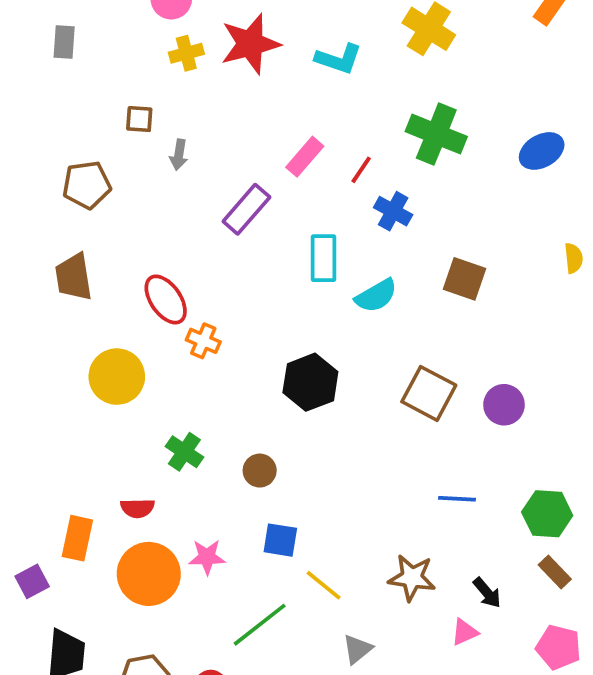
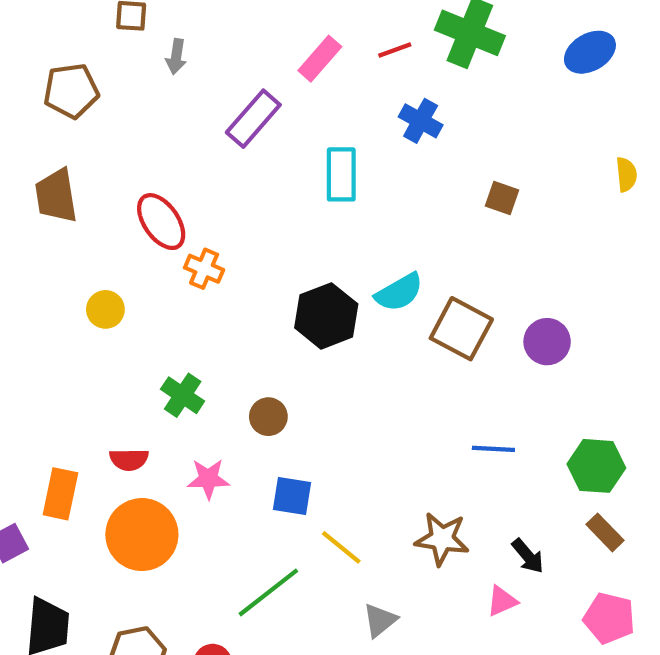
red line: (361, 170) -> (395, 50), moved, turned 36
brown square: (465, 279) -> (502, 198), size x0.7
cyan semicircle: (376, 296) -> (399, 292), moved
yellow circle: (117, 377) -> (105, 309), size x0.6
pink star: (207, 557) -> (208, 479), moved

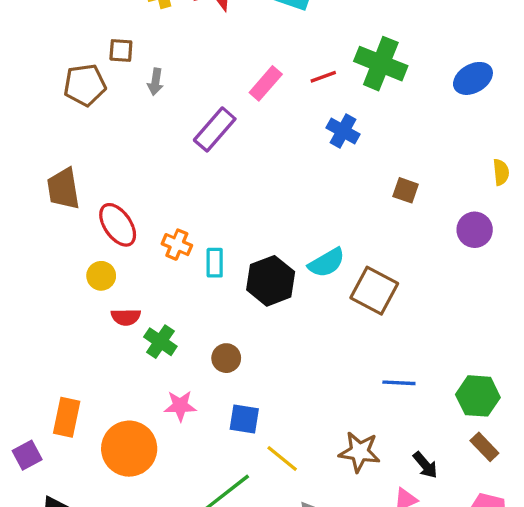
brown pentagon: (71, 91) -> (85, 85), moved
cyan rectangle: (341, 174) -> (215, 263), moved, size x0.7
red ellipse: (161, 222) -> (118, 225), moved
purple circle: (547, 342) -> (475, 230), moved
red semicircle: (129, 460) -> (126, 317), moved

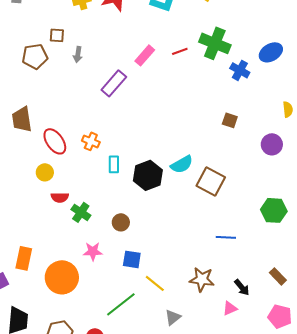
blue cross: (343, 131) -> (240, 70), moved
orange cross: (177, 245) -> (91, 141), moved
green hexagon: (478, 396) -> (274, 210), moved

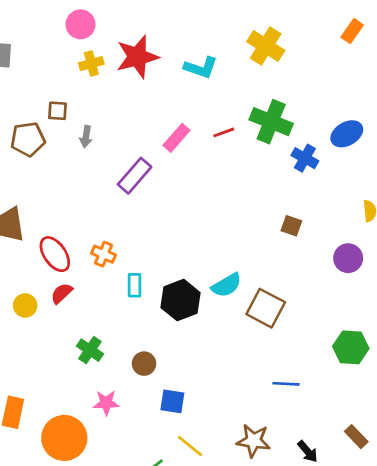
yellow circle: (45, 172) -> (25, 305), moved
red semicircle: (60, 197) -> (62, 293), moved, turned 138
blue square: (132, 259) -> (172, 401), moved

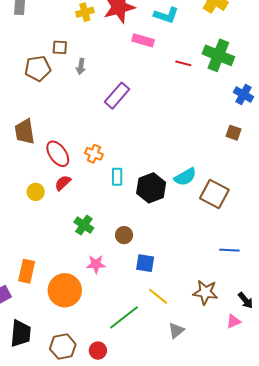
red line: (224, 132) -> (183, 63), turned 35
pink rectangle: (176, 138) -> (143, 40), moved, turned 65
blue cross: (305, 158) -> (244, 95), moved

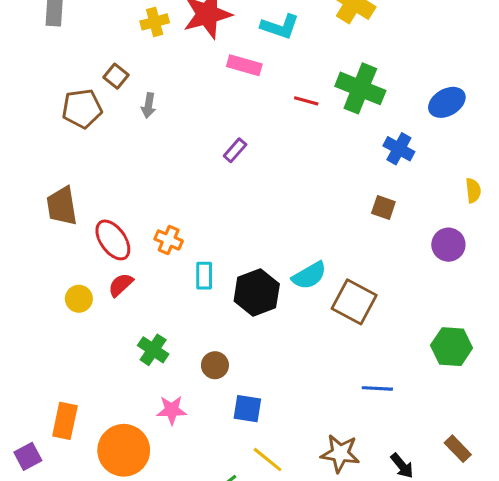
brown square: (60, 47) -> (116, 76), turned 35
purple rectangle: (117, 96) -> (235, 150), moved, size x0.6

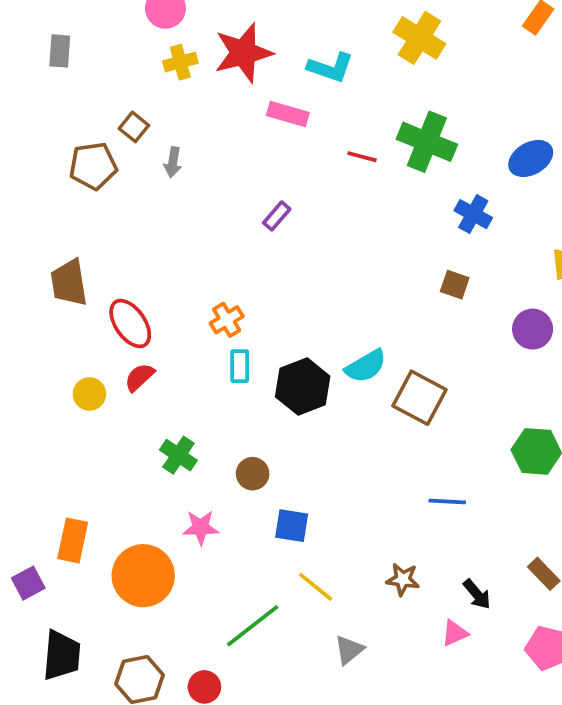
orange cross: (169, 240) -> (227, 320), moved, turned 36
brown star: (340, 453) -> (403, 579), size x0.7

